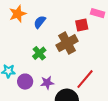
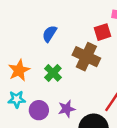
orange star: (18, 14) -> (19, 70), moved
brown cross: (67, 43) -> (86, 57), turned -30

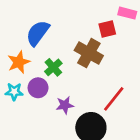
blue semicircle: (49, 34) -> (38, 33), moved, size x1.5
purple circle: (39, 110) -> (38, 88), moved

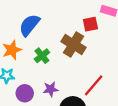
purple circle: (38, 88) -> (25, 93), moved

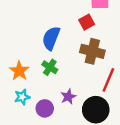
blue semicircle: (29, 25) -> (51, 38), moved
brown cross: (74, 44) -> (92, 51), moved

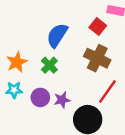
red square: (87, 22) -> (98, 27), turned -35
purple circle: (45, 108) -> (40, 97), moved

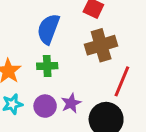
brown cross: (97, 58) -> (101, 45), turned -30
green cross: (49, 65) -> (47, 66), turned -35

